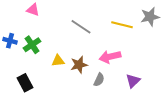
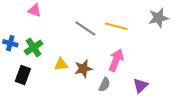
yellow line: (122, 25) -> (116, 26), moved
pink arrow: (110, 57) -> (116, 60), turned 125
black rectangle: (25, 83) -> (23, 75), moved, turned 48

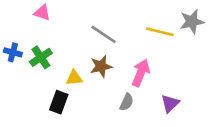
yellow line: (116, 26) -> (160, 32), moved
brown star: (83, 69) -> (101, 66), moved
black rectangle: (23, 75) -> (59, 102), moved

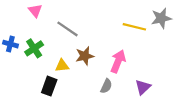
pink triangle: (42, 13) -> (35, 11), turned 32
gray line: (104, 34) -> (67, 29), moved

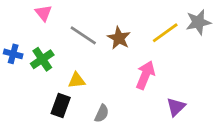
yellow line: (134, 27) -> (165, 33), turned -50
brown star: (85, 56) -> (119, 38), moved, turned -30
gray semicircle: (106, 86) -> (102, 113), moved

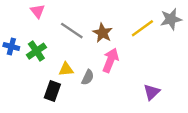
pink arrow: (145, 75) -> (111, 60), moved
gray semicircle: (102, 113) -> (88, 77), moved

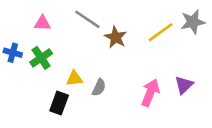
pink triangle: (38, 11) -> (42, 23), moved, turned -49
gray line: (72, 31) -> (87, 19), moved
pink arrow: (111, 60) -> (150, 93), moved
purple triangle: (152, 92) -> (184, 85), moved

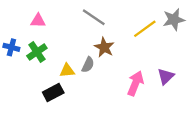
gray line: (87, 19) -> (94, 17), moved
brown star: (116, 37) -> (104, 47), moved
gray semicircle: (99, 87) -> (88, 65), moved
black rectangle: (59, 103) -> (53, 93), turned 42

